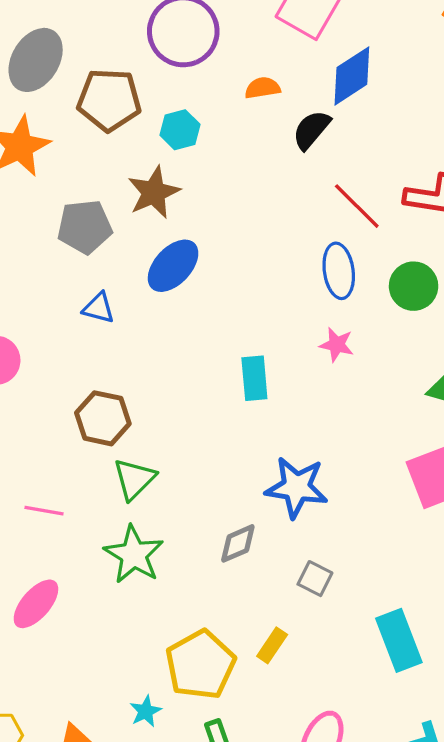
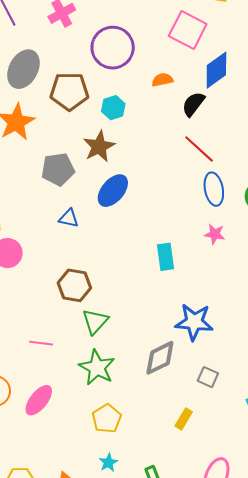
red line: (357, 206) -> (199, 149), moved
gray diamond: (238, 543) -> (160, 358), size x1.4
yellow pentagon: (200, 665) -> (107, 419), moved, size x0.7

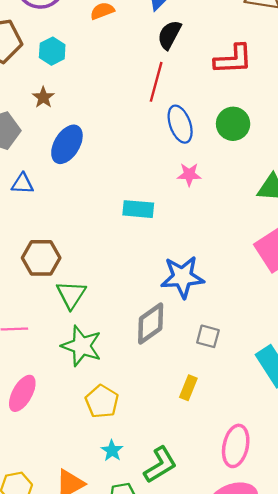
black semicircle: (193, 104) -> (169, 35), moved
brown star: (99, 146) -> (43, 97), size x0.6
red line: (199, 149) -> (156, 82), turned 72
cyan rectangle: (165, 257) -> (138, 209), turned -68

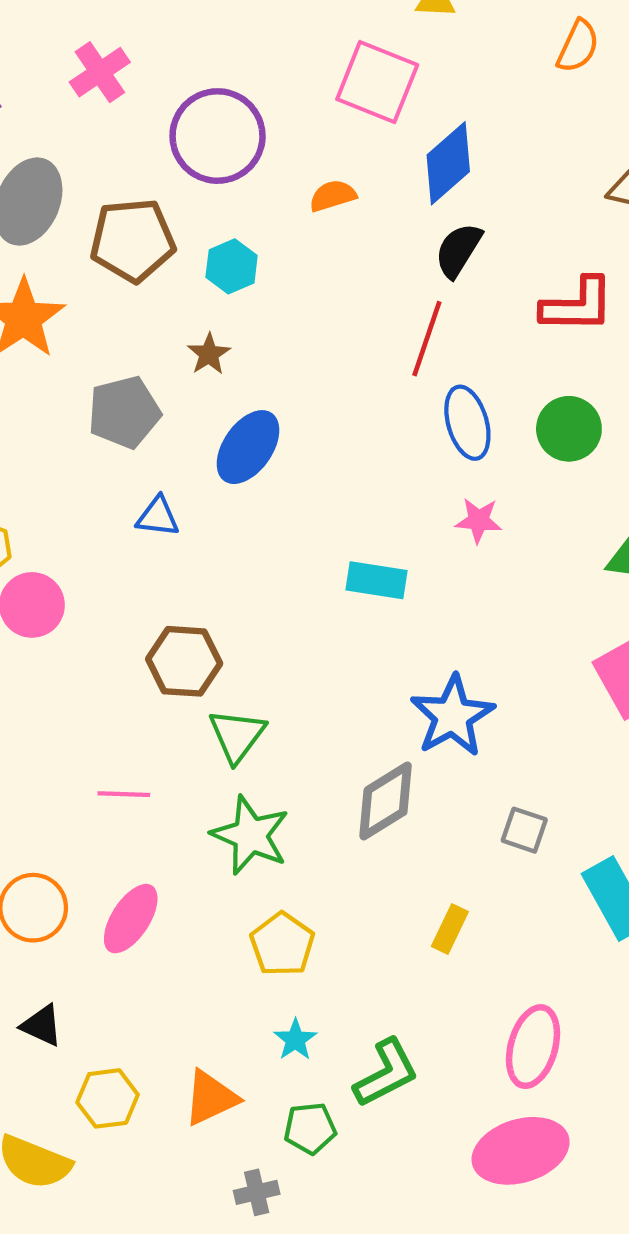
blue star: (182, 277) -> (452, 716), turned -30
gray square: (208, 336) -> (524, 830), moved

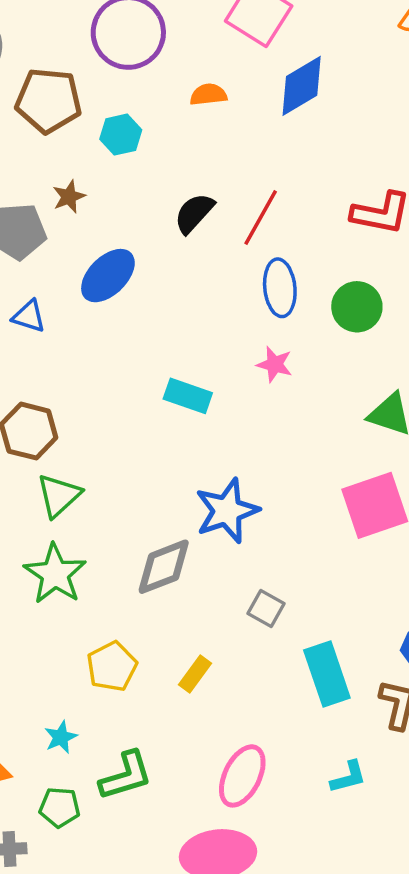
black semicircle: (458, 250) -> (194, 213), moved
brown star: (209, 354) -> (69, 197), moved
yellow pentagon: (282, 944) -> (112, 666), moved

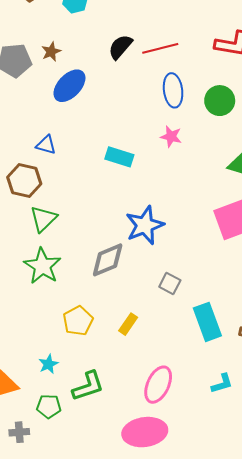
brown star: (69, 197) -> (51, 52), moved
red line: (261, 217) -> (160, 48), turned 48
blue triangle: (29, 316) -> (46, 145), moved

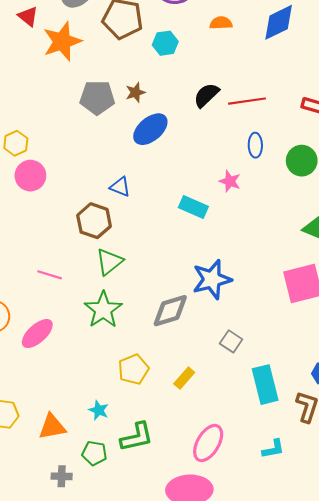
blue ellipse: (173, 90) -> (255, 145), size x0.7
pink star: (171, 137) -> (230, 181), moved
cyan star: (48, 364) -> (99, 410), turned -30

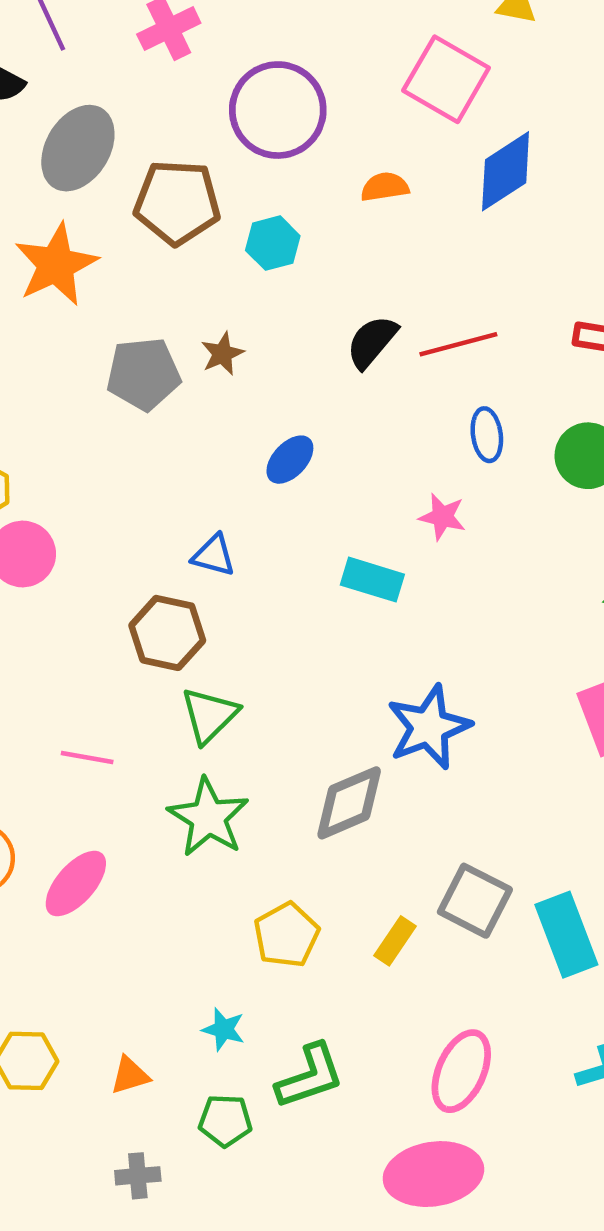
blue ellipse: (150, 129) -> (290, 460), moved, size x0.7
gray square: (231, 341) -> (475, 901), moved, size x1.5
orange triangle: (52, 427) -> (130, 1075), size x0.7
gray cross: (62, 476) -> (138, 1176), moved

